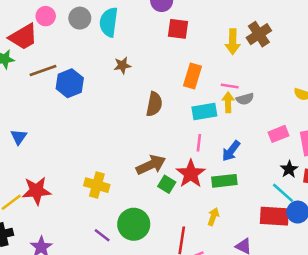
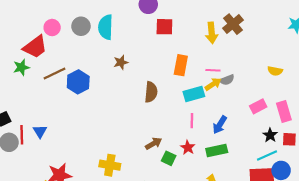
yellow arrow: (228, 102) -> (213, 84), turned 63
brown arrow: (151, 165) -> (154, 143), size x0.7
red star: (191, 174) -> (188, 148), size x0.6
cyan line: (283, 193) -> (267, 156), turned -60

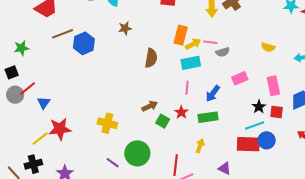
green star: (21, 67) -> (21, 48), moved
yellow arrow: (213, 84) -> (193, 44), moved
pink rectangle: (258, 106) -> (240, 78), moved
blue triangle: (40, 131) -> (44, 103), moved
red line: (22, 135) -> (28, 89), turned 48

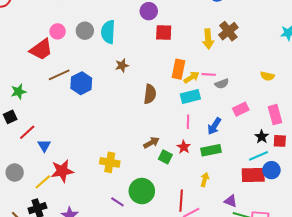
gray circle: (15, 95) -> (15, 173), moved

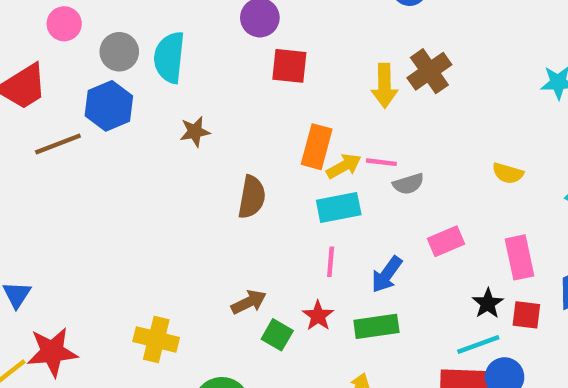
pink circle: (58, 31) -> (64, 24), moved
blue hexagon: (81, 83) -> (109, 106), moved

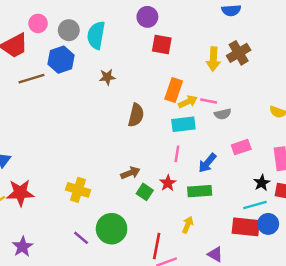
pink circle: (64, 24) -> (38, 23), moved

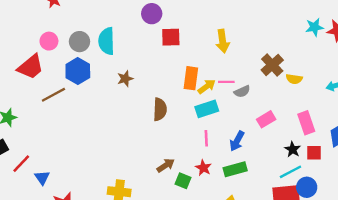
brown cross: (239, 53) -> (272, 65), moved

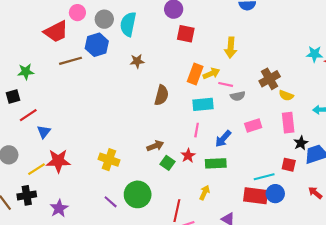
yellow arrow: (207, 87) -> (211, 73), moved
pink rectangle: (306, 123) -> (288, 123), moved
black star: (293, 149) -> (301, 143), moved

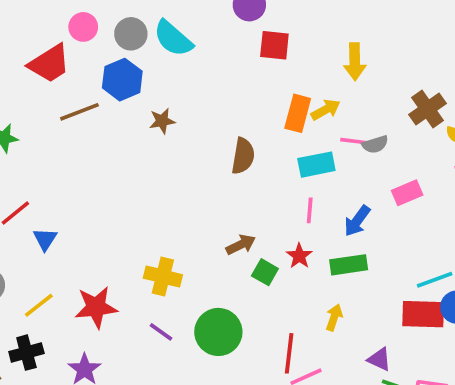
cyan semicircle: (128, 24) -> (173, 38), turned -55
brown star: (137, 61) -> (162, 121), moved
pink line: (226, 84) -> (353, 141), moved
red star: (58, 161) -> (96, 307), moved
purple line: (111, 202) -> (161, 332), moved

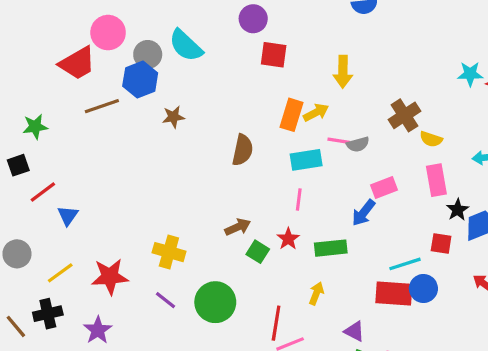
pink circle: (83, 27) -> (108, 33), size x1.4
gray circle: (131, 34) -> (148, 54), moved
blue arrow: (357, 221) -> (364, 213), moved

